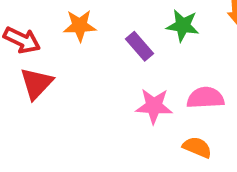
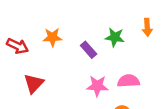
red triangle: (36, 83) -> (34, 83), moved

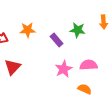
pink star: (97, 86) -> (64, 69), turned -30

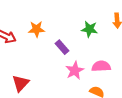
purple rectangle: (57, 40) -> (62, 47), moved
red triangle: (13, 67) -> (21, 83), moved

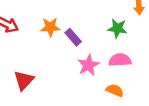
orange star: (37, 29) -> (50, 27), moved
green star: (89, 29) -> (117, 28), moved

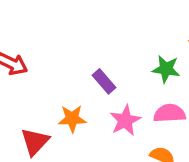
orange star: (50, 27) -> (72, 119), moved

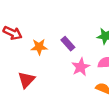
orange star: (72, 119) -> (39, 47), moved

